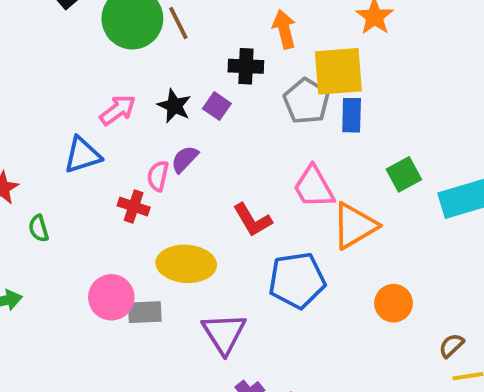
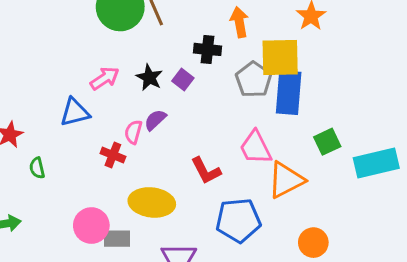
blue rectangle: (352, 115) -> (289, 93), size x1.6

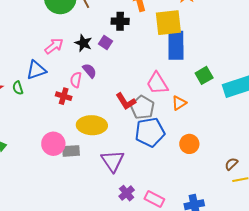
gray pentagon: (254, 80) -> (142, 107), moved
purple semicircle: (155, 120) -> (90, 71), turned 98
green semicircle: (37, 168) -> (18, 88), moved
orange triangle: (286, 180) -> (179, 103), size x0.6
orange circle: (313, 243) -> (189, 144), moved

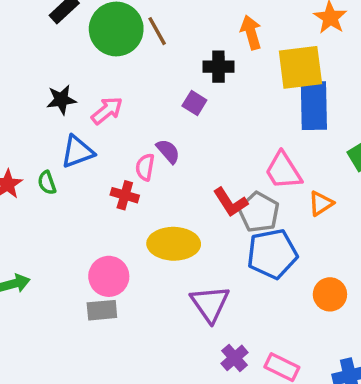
black star: (83, 43) -> (61, 100), moved, turned -30
orange circle: (189, 144) -> (330, 294), moved
gray rectangle: (71, 151) -> (102, 310), moved

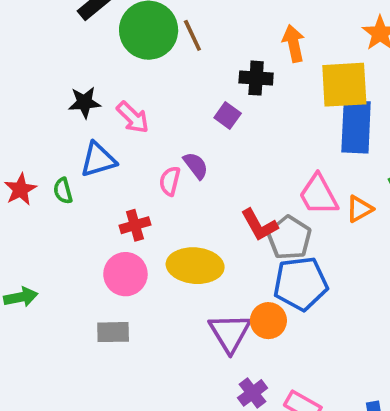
pink arrow: (107, 111) -> (133, 117), turned 80
red cross: (125, 195) -> (135, 225), moved, turned -36
orange triangle: (321, 203) -> (359, 209), moved
pink circle: (109, 276) -> (125, 274), moved
orange circle: (330, 294) -> (268, 321), moved

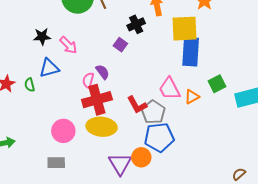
black cross: (256, 78) -> (136, 24), turned -30
red cross: (135, 225) -> (97, 100), moved, size x1.8

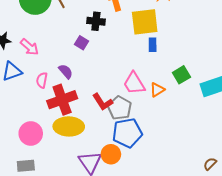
black cross: (136, 24) -> (96, 21), turned 36
blue rectangle: (191, 52) -> (153, 45), size x0.5
pink semicircle: (88, 80) -> (42, 80), moved

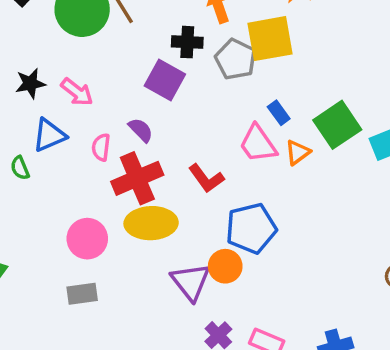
purple square: (82, 43) -> (165, 80), size x1.6
blue rectangle: (153, 45) -> (279, 113), moved, turned -32
green square: (181, 75) -> (337, 125), size x1.5
gray pentagon: (120, 108) -> (236, 59), moved

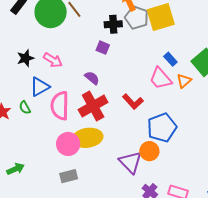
gray pentagon: (236, 59) -> (137, 18), moved
purple square: (165, 80) -> (103, 48), size x0.6
pink semicircle: (101, 147) -> (60, 106), moved, size x1.8
yellow ellipse: (151, 223) -> (88, 138), moved

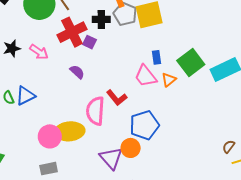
blue rectangle: (170, 59) -> (157, 57), turned 32
blue triangle: (40, 87) -> (25, 96), moved
pink semicircle: (60, 106) -> (95, 111), moved
red cross: (93, 106) -> (72, 32), moved

